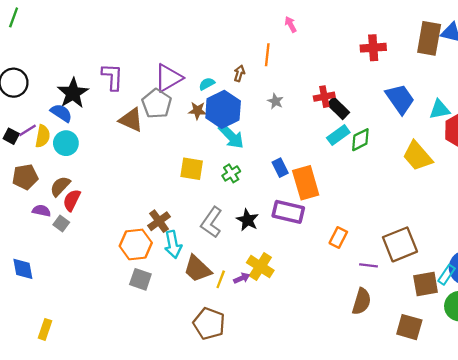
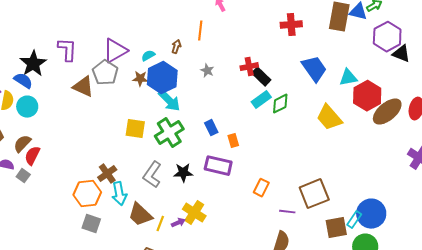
green cross: (231, 173) -> (169, 133), size x1.8
orange rectangle: (306, 183) -> (233, 141), size x0.5
black star: (247, 220) -> (183, 173), turned -30

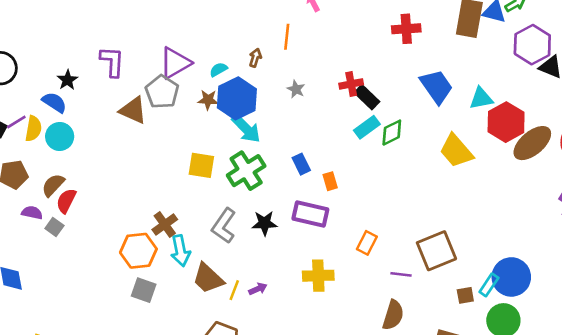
black star: (33, 64) -> (68, 80), size x0.6
yellow cross: (194, 213) -> (318, 276), moved, turned -35
brown square: (336, 228) -> (465, 295), size x0.6

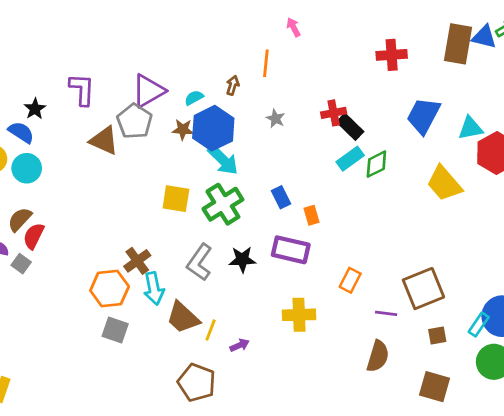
blue trapezoid: (436, 87) -> (423, 116), turned -117
purple arrow: (258, 289) -> (240, 345), moved
brown square: (465, 295) -> (437, 336), moved

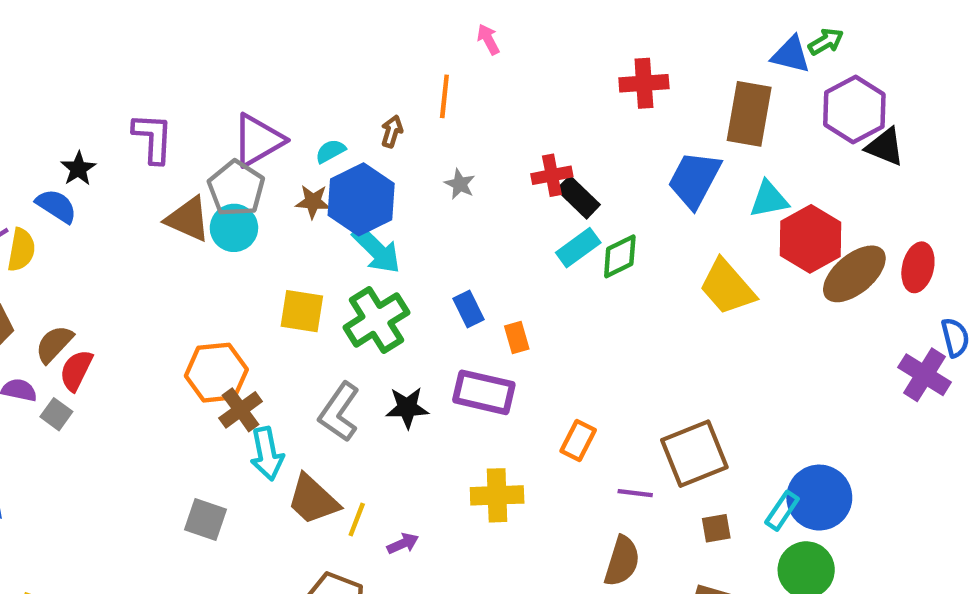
brown rectangle: (458, 44) -> (749, 114), moved
cyan circle: (27, 168) -> (234, 228), moved
orange hexagon: (110, 289) -> (216, 373), moved

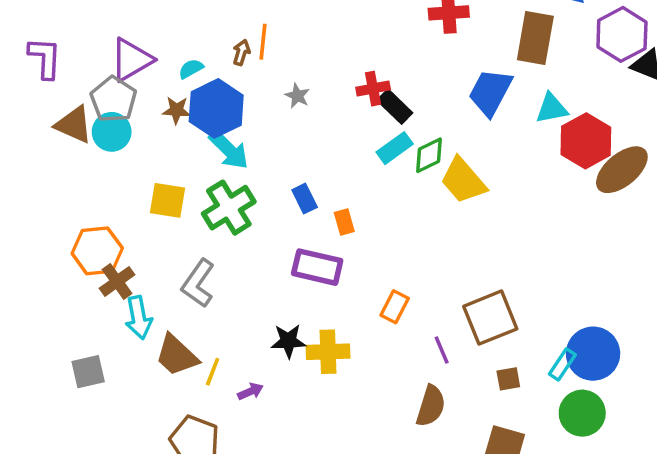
orange line: (444, 96) -> (263, 42), moved
yellow trapezoid: (727, 287) -> (463, 181), moved
black star: (407, 408) -> (288, 341), moved
purple line: (635, 493) -> (442, 350), turned 60
gray square: (205, 519) -> (88, 372), turned -32

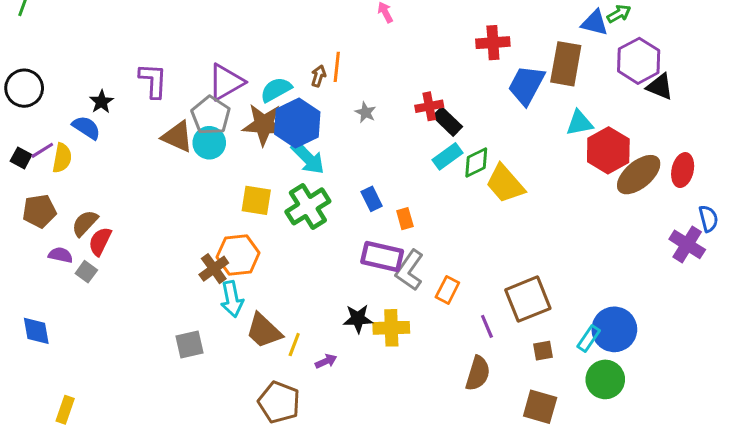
cyan semicircle: (191, 69) -> (276, 90), size x1.5
blue trapezoid: (490, 92) -> (526, 85), moved
brown star: (177, 110) -> (264, 125), size x1.8
orange hexagon: (97, 251) -> (238, 255), moved
gray L-shape: (198, 283) -> (410, 270), moved

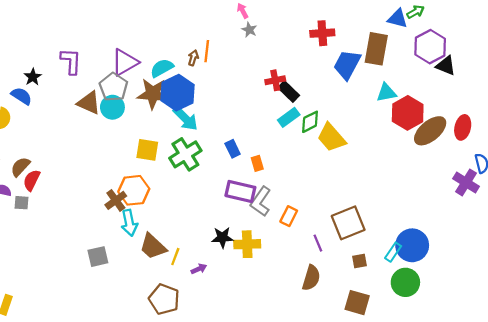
gray star: (366, 112) -> (249, 30), moved
gray square: (86, 272) -> (22, 203), turned -32

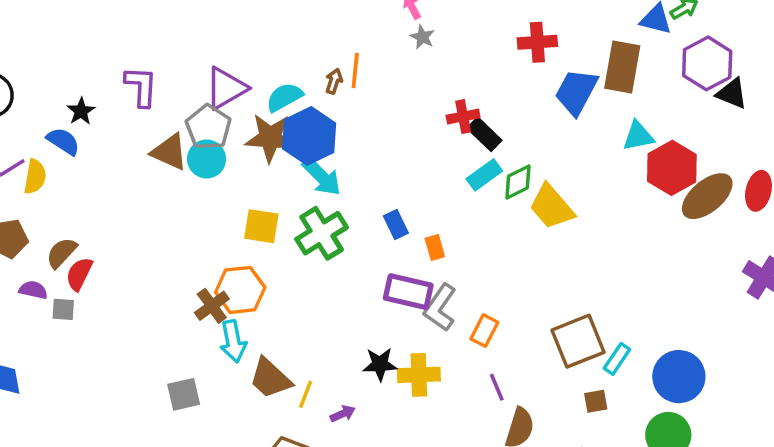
purple line: (318, 243) -> (497, 387), moved
cyan rectangle: (393, 252) -> (617, 359), moved

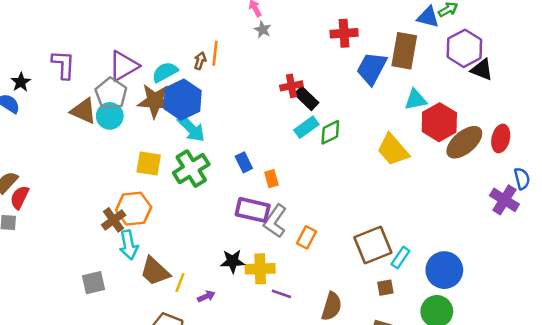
yellow trapezoid: (552, 207) -> (393, 150), moved
purple line: (497, 387) -> (281, 294), moved, turned -48

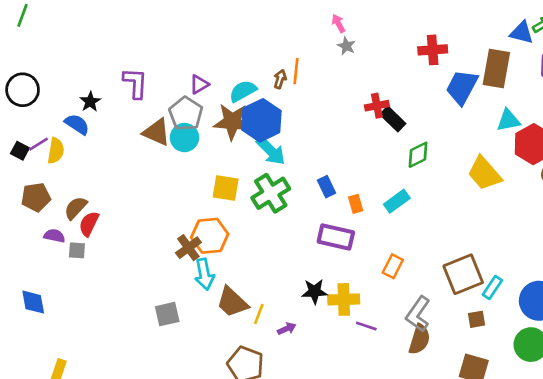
purple triangle: (124, 66) -> (199, 84), size x0.6
cyan rectangle: (306, 127) -> (397, 201), moved
gray L-shape: (275, 221) -> (418, 314), moved

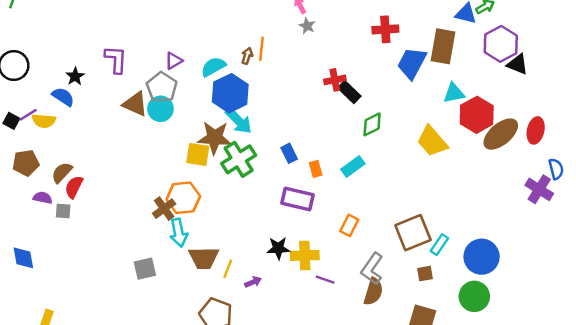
brown star: (232, 122) -> (215, 138), moved
yellow semicircle: (56, 151) -> (44, 121), turned 85
brown trapezoid: (232, 302) -> (204, 258), turned -44

